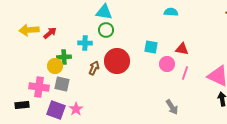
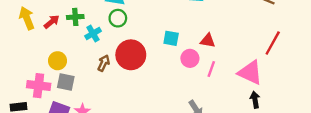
yellow arrow: (29, 30) -> (27, 18), turned 72
cyan cross: (85, 43) -> (93, 34), turned -32
green cross: (64, 57) -> (75, 17), moved

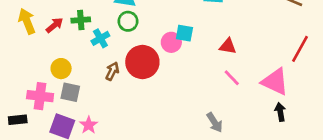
cyan square: (171, 38) -> (184, 33), moved
pink circle: (190, 58) -> (171, 42), moved
pink line: (211, 69) -> (232, 78), turned -63

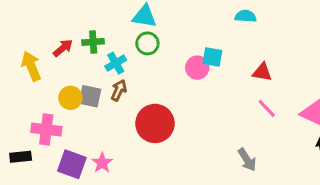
yellow arrow: (27, 21) -> (31, 66), moved
red circle: (142, 62) -> (155, 123), moved
brown arrow: (112, 71) -> (119, 90), moved
gray square: (70, 92) -> (90, 96), moved

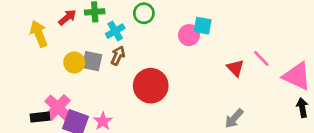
red triangle: (262, 72) -> (235, 68), moved, turned 36
pink line: (267, 108) -> (261, 58), moved
pink cross: (46, 130) -> (58, 108), moved, turned 36
black rectangle: (21, 157) -> (40, 117), moved
gray arrow: (247, 160) -> (234, 118), turned 75

